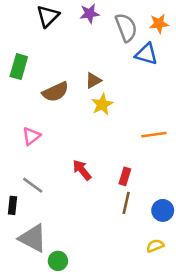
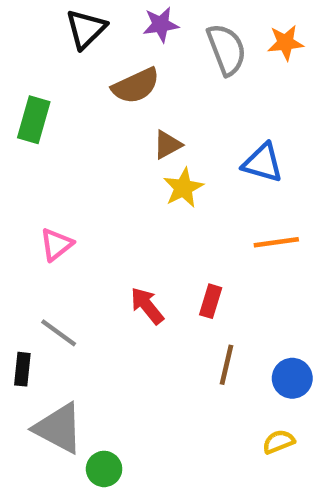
blue triangle: (146, 54) -> (263, 163), moved
brown semicircle: (55, 92) -> (136, 86), moved
red rectangle: (125, 176) -> (211, 301), moved

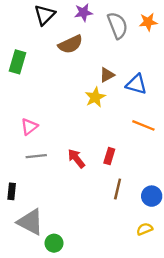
brown triangle: (168, 145) -> (107, 75), moved
orange line: (276, 242) -> (143, 125), turned 30
gray line: (59, 333) -> (36, 156), moved, turned -42

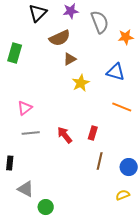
orange star: (148, 22) -> (126, 37), moved
brown triangle: (107, 75) -> (70, 59), moved
gray triangle: (30, 222) -> (26, 189), size x0.7

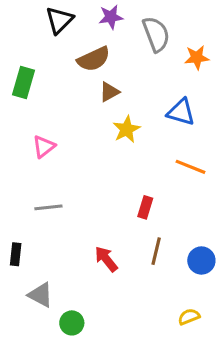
pink triangle: (25, 108) -> (44, 147), moved
red arrow: (65, 135) -> (106, 259), moved
yellow semicircle: (123, 195) -> (189, 317), moved

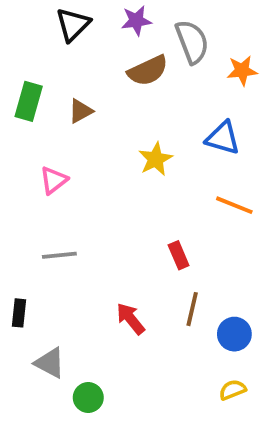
brown semicircle: (94, 59) -> (148, 71), moved
brown triangle: (109, 92) -> (81, 111), moved
red rectangle: (145, 207) -> (179, 255), turned -40
blue circle: (201, 260) -> (234, 334), moved

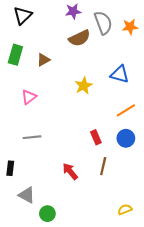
black triangle: (73, 24) -> (23, 15), moved
orange star: (242, 71) -> (130, 27), moved
orange line: (234, 205) -> (126, 110), turned -54
blue circle: (234, 334) -> (126, 138), moved

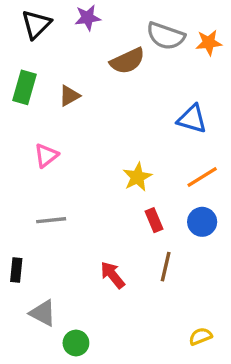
purple star: (73, 11) -> (88, 18), moved
gray semicircle: (103, 23) -> (166, 36), turned 130
yellow star: (84, 86) -> (137, 177), moved

